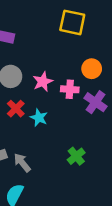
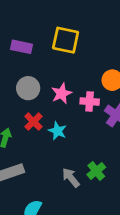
yellow square: (72, 22) -> (66, 40), moved
gray arrow: (22, 163) -> (71, 178), moved

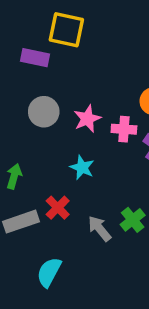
yellow square: (66, 40) -> (66, 30), moved
red cross: (33, 122) -> (58, 208), moved

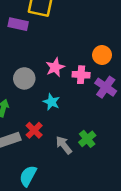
gray circle: (44, 112) -> (24, 78), moved

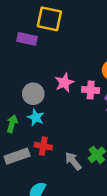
cyan star: (51, 102) -> (36, 117), moved
red cross: (34, 130) -> (43, 146), turned -35

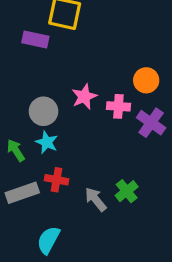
green arrow: (12, 124) -> (16, 150), turned -49

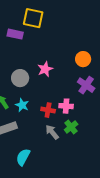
pink cross: (118, 106) -> (66, 106), moved
cyan star: (47, 142) -> (22, 105), moved
red cross: (57, 180) -> (48, 110), moved

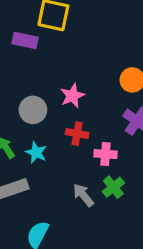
red cross: (48, 110) -> (77, 134), moved

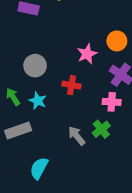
pink star: (72, 96) -> (87, 54), moved
pink cross: (105, 154) -> (112, 102), moved

